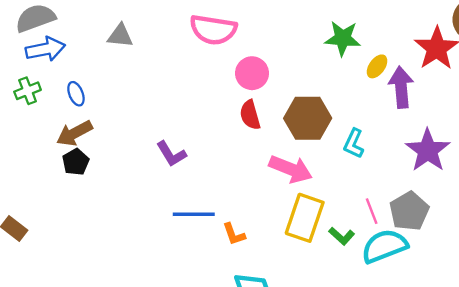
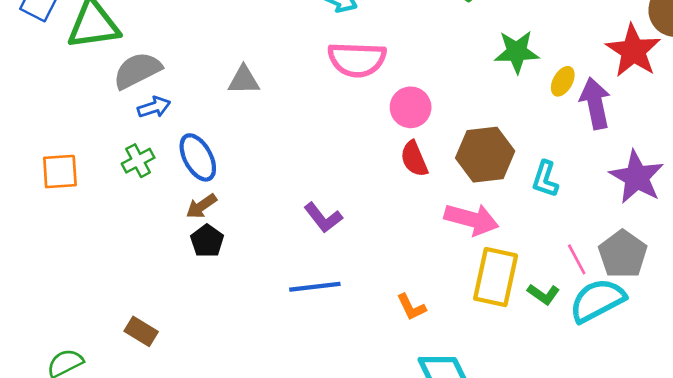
blue arrow: (45, 49) -> (154, 107), size x0.7
blue ellipse: (76, 94) -> (198, 157), size x1.6
brown arrow: (74, 133) -> (201, 206), size x0.7
blue line: (194, 214) -> (315, 287), moved

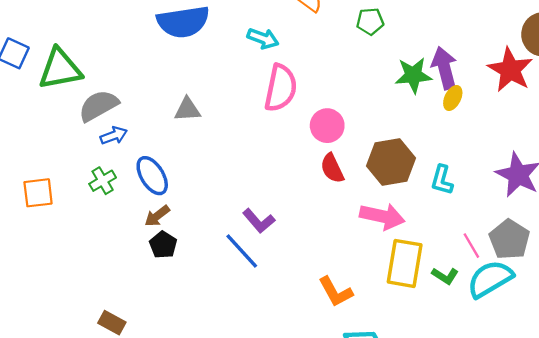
pink semicircle: (357, 60) -> (281, 88), turned -78
purple arrow: (595, 103) -> (444, 68), moved
blue line: (315, 287) -> (242, 251), moved, turned 57
orange L-shape: (411, 307) -> (336, 292), size x1.4

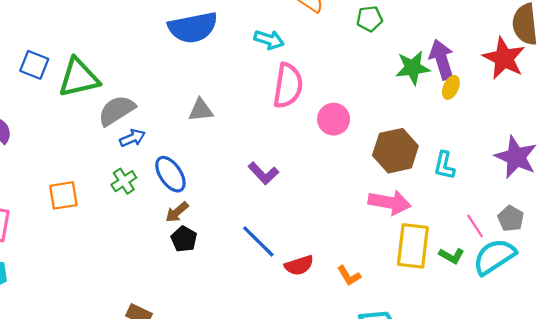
red semicircle: (332, 168) -> (299, 265), moved, turned -80
purple L-shape: (259, 221) -> (263, 173), moved
gray pentagon: (509, 239) -> (511, 219), size x0.7
orange L-shape: (336, 292) -> (349, 276), size x0.7

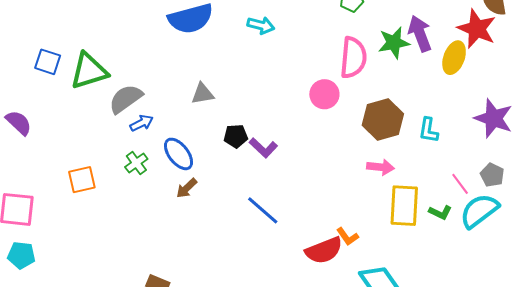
pink semicircle: (288, 86) -> (353, 58), moved
yellow ellipse: (451, 87) -> (454, 58), moved, size x1.5
pink arrow: (390, 202) -> (380, 167), size x0.7
black pentagon: (184, 239) -> (236, 136), moved, turned -30
red semicircle: (299, 265) -> (324, 250), moved, size x1.4

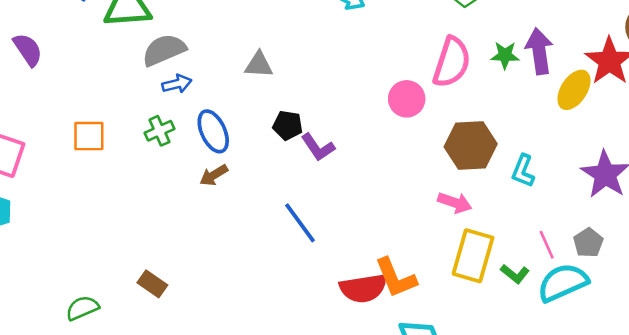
green star: (394, 43) -> (505, 55), size x0.7
orange L-shape: (347, 237) -> (396, 278), size x1.6

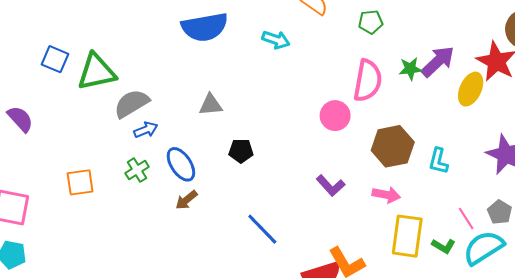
purple arrow: (539, 51) -> (438, 62), turned 63
purple L-shape: (318, 147) -> (330, 186), moved

